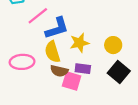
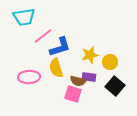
yellow star: (79, 43) -> (90, 55), moved
purple rectangle: (83, 69) -> (89, 77), moved
brown semicircle: (59, 71) -> (78, 81), moved

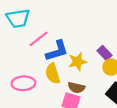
yellow star: (90, 55) -> (77, 62), moved
purple rectangle: (89, 77) -> (105, 53), moved, turned 40

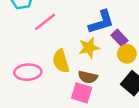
blue L-shape: (57, 51) -> (101, 22), moved

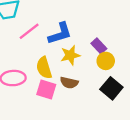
blue L-shape: (101, 22) -> (60, 33), moved
pink square: (82, 93) -> (46, 89), moved

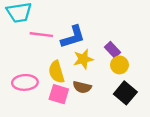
pink line: (29, 31) -> (41, 35), turned 45

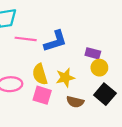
purple rectangle: (112, 50) -> (93, 53), turned -32
yellow star: (83, 59) -> (65, 78), moved
brown semicircle: (82, 87) -> (75, 102), moved

